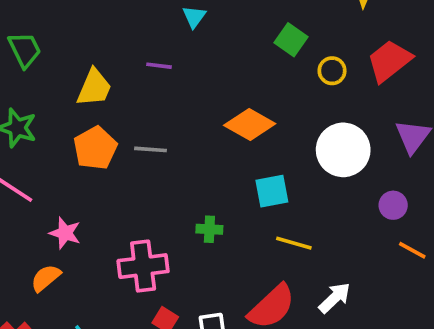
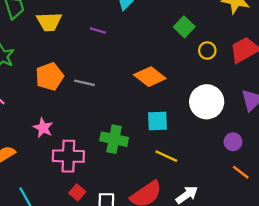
yellow trapezoid: (94, 88) -> (49, 22), moved, turned 56
green cross: (209, 229) -> (114, 139), size x1.6
pink star: (65, 233) -> (43, 128), moved

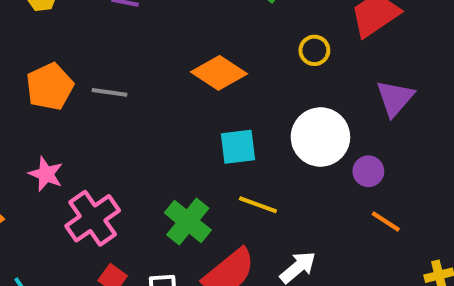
yellow circle: (207, 51) -> (314, 50), moved
white circle: (207, 102) -> (320, 137), moved
green cross: (114, 139) -> (188, 221), moved, turned 32
pink cross: (68, 156) -> (93, 218), turned -32

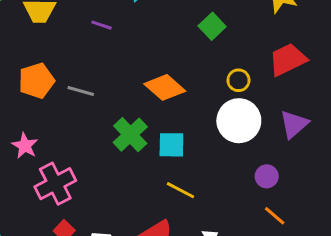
white circle: (320, 137) -> (239, 121), moved
green cross: (188, 221) -> (130, 135), moved

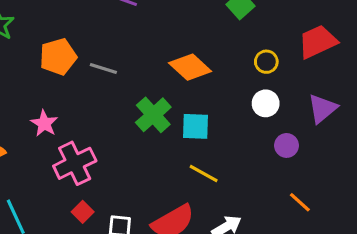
white circle: (239, 121) -> (266, 103), size x0.6
purple circle: (267, 176) -> (287, 145), moved

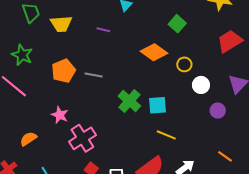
yellow circle: (266, 62) -> (184, 64), moved
orange diamond: (190, 67) -> (154, 52), moved
orange line: (300, 202) -> (225, 156), moved

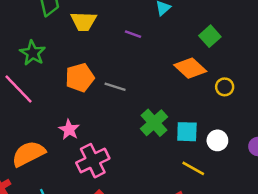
green square: (177, 24) -> (210, 36), moved
white circle: (201, 85) -> (217, 140), moved
orange semicircle: (28, 139) -> (28, 154), size x1.6

